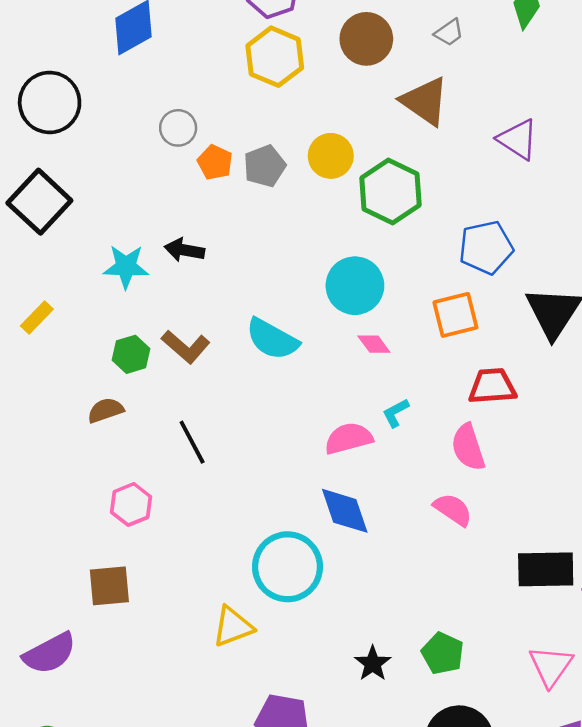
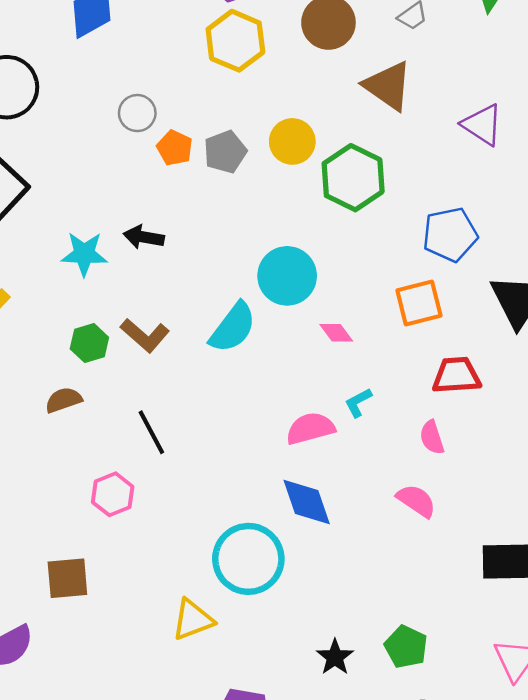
cyan circle: (355, 286) -> (287, 276), moved
cyan semicircle: (272, 339) -> (233, 328), turned -82
pink semicircle: (468, 447) -> (432, 437), size x0.7
pink hexagon: (131, 504) -> (113, 494), moved

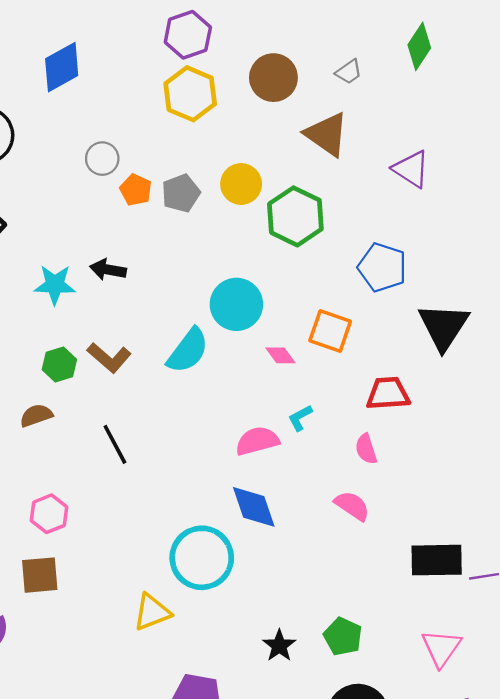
blue pentagon: (450, 235) -> (382, 267), turned 30
orange square: (419, 303) -> (330, 331), moved, turned 33
pink hexagon: (113, 494) -> (49, 514), moved

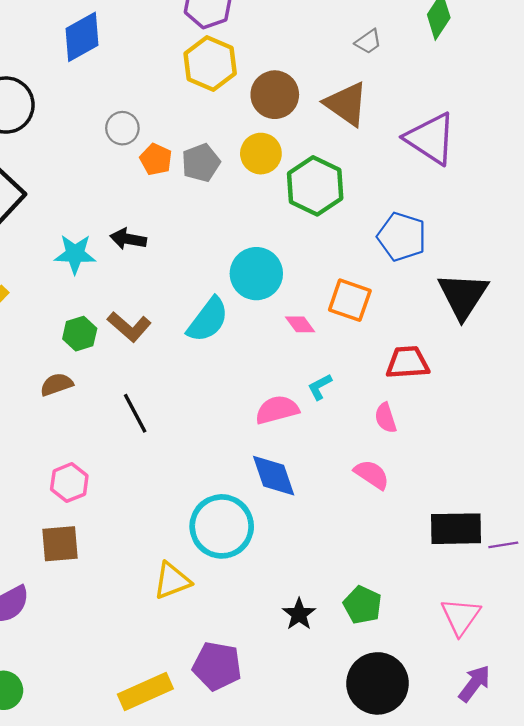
brown circle: (273, 78) -> (275, 95), moved
purple triangle: (411, 169) -> (431, 139), size x1.4

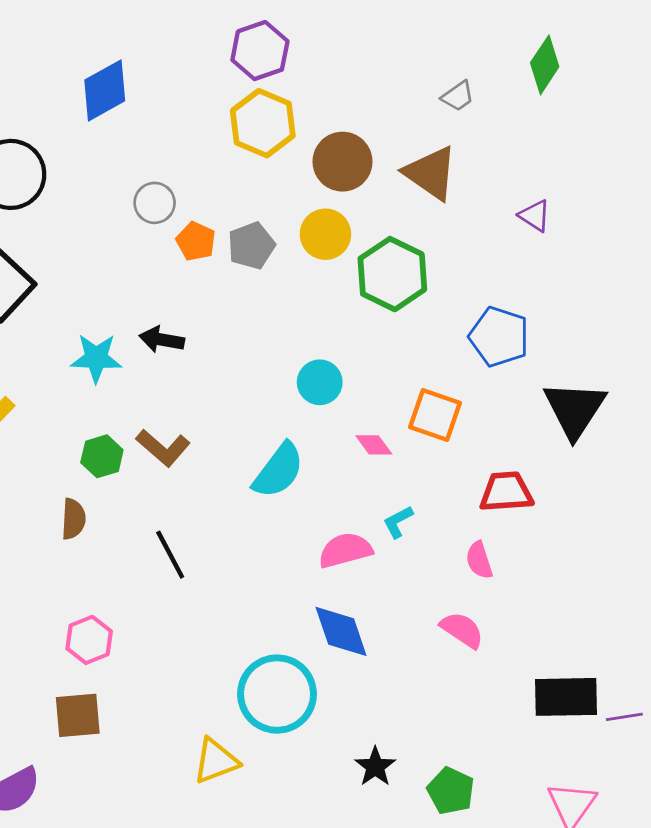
purple triangle: (431, 139) -> (535, 216), size x0.5
cyan circle: (256, 274) -> (320, 382), size x0.7
cyan semicircle: (208, 320) -> (278, 471), moved
brown semicircle: (57, 384) -> (73, 519), turned 112
black star: (299, 614) -> (375, 767), moved

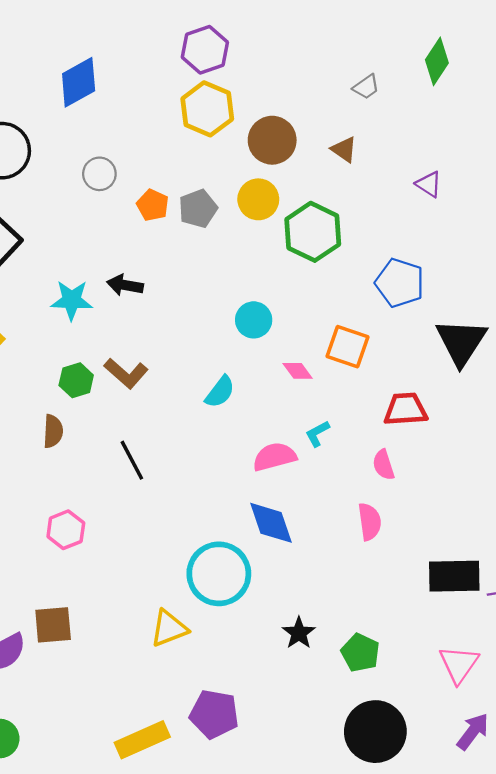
brown triangle: (431, 173) -> (344, 149), size x0.6
gray circle: (155, 203) -> (99, 174), moved
cyan semicircle: (278, 471) -> (220, 392), size x0.7
pink semicircle: (462, 630) -> (370, 522), turned 48
brown square: (78, 715) -> (53, 625), moved

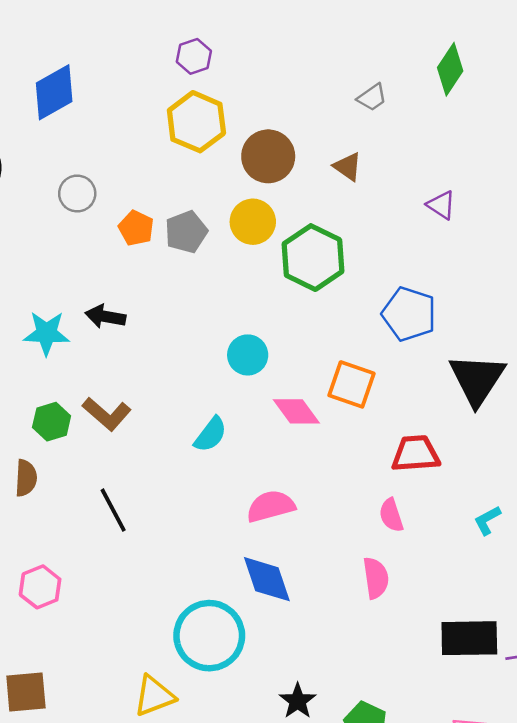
purple hexagon: (205, 50) -> (194, 56), size x0.7
pink diamond: (298, 371) -> (296, 411), size x1.4
cyan L-shape: (317, 434) -> (487, 520), moved

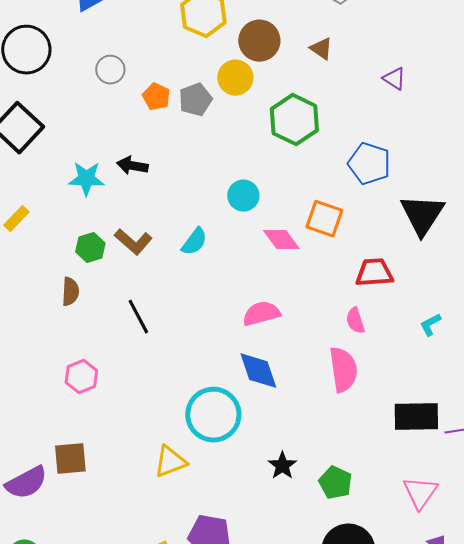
yellow circle: (253, 222) -> (235, 78), moved
cyan semicircle: (211, 434) -> (194, 242), moved
pink semicircle: (376, 578) -> (343, 370), size x1.4

